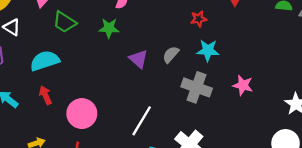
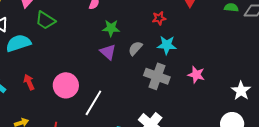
green star: (109, 28) -> (111, 28), moved
cyan semicircle: (45, 61) -> (18, 43), moved
pink circle: (82, 114) -> (66, 85), moved
white line: (142, 121) -> (93, 103), moved

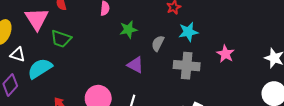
purple triangle: (108, 52) -> (135, 65), moved
pink star: (196, 75) -> (225, 54), turned 30

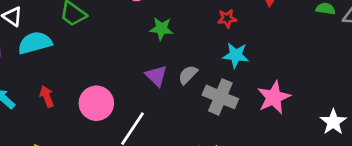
gray semicircle: (158, 43) -> (188, 75), moved
pink star: (225, 54) -> (274, 97), size x1.4

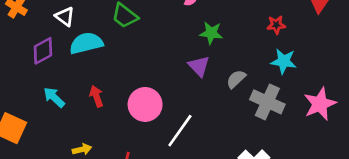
purple triangle: (156, 76) -> (199, 66), moved

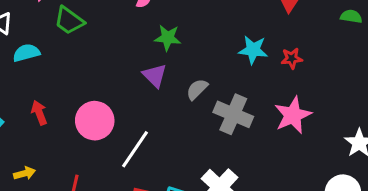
red star: (276, 25) -> (292, 58), moved
cyan semicircle: (86, 43) -> (26, 53), size x0.7
cyan star: (284, 61) -> (253, 50), moved

